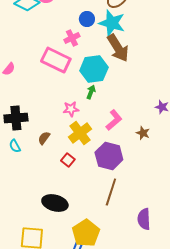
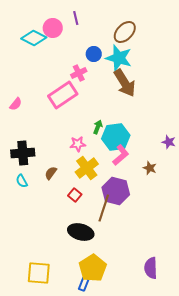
pink rectangle: (56, 60) -> (63, 95), turned -60
cyan hexagon: (94, 69) -> (116, 137), moved
brown line: (111, 192) -> (104, 208), moved
black ellipse: (55, 203) -> (81, 232), moved
purple semicircle: (144, 219) -> (151, 268), moved

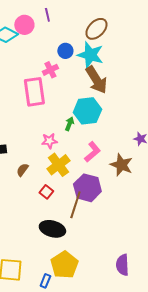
pink rectangle: (63, 95) -> (34, 92), turned -64
cyan hexagon: (116, 137) -> (87, 111), moved
brown star: (150, 168) -> (121, 165), size x1.6
blue rectangle: (84, 284) -> (45, 281), moved

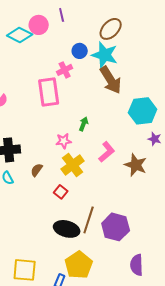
cyan hexagon: (87, 111) -> (143, 111), moved
purple hexagon: (87, 188) -> (116, 227), moved
brown line: (75, 205) -> (89, 220), moved

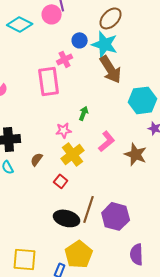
pink circle: (39, 25) -> (52, 14), moved

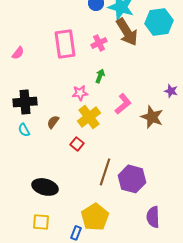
pink cross: (65, 59) -> (99, 43), moved
cyan hexagon: (143, 100) -> (159, 22), moved
black ellipse: (67, 218) -> (45, 187), moved
yellow square: (25, 259) -> (41, 222), size x0.7

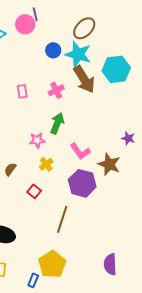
pink rectangle: (65, 44) -> (22, 91), size x0.5
green arrow: (100, 76) -> (57, 123), size x1.5
pink L-shape: (123, 104) -> (80, 151), turned 95
yellow cross: (89, 117) -> (46, 164), size x0.6
purple hexagon: (132, 179) -> (82, 183), moved

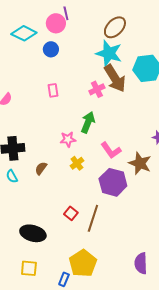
blue circle: (53, 50) -> (51, 49), moved
pink cross: (56, 90) -> (97, 89), moved
red square: (34, 191) -> (71, 213), moved

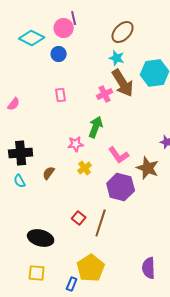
cyan star: (109, 53) -> (117, 58), size x0.6

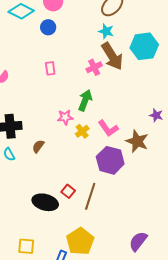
yellow cross: (85, 168) -> (82, 131), moved
black ellipse: (41, 238) -> (45, 202), moved
purple semicircle: (149, 268) -> (138, 241), turned 40

